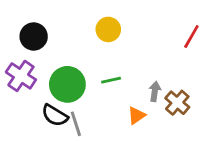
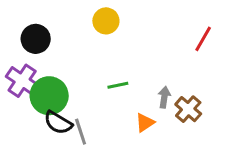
yellow circle: (108, 29) -> (106, 21), moved
green circle: (67, 84) -> (49, 96), moved

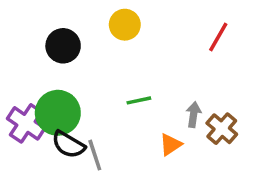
black circle: (36, 39) -> (63, 46), moved
red line: (203, 39) -> (218, 37), moved
purple cross: (22, 81) -> (26, 123), moved

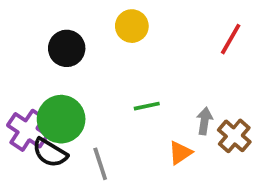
black semicircle: (68, 145) -> (50, 153), moved

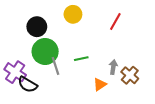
red line: (231, 39) -> (115, 22), moved
green circle: (61, 119) -> (45, 51), moved
gray line: (100, 164) -> (55, 66), moved

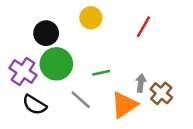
gray line: (55, 66) -> (81, 100), moved, turned -30
purple cross: (15, 72) -> (23, 72), moved
orange triangle: (100, 85) -> (124, 105), size x1.6

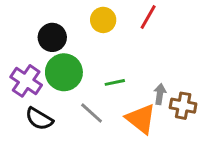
red line: (143, 27) -> (148, 17), moved
brown cross: (161, 93) -> (183, 106), turned -30
orange triangle: (124, 105) -> (141, 119), turned -48

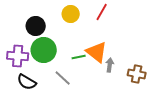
purple cross: (26, 81) -> (18, 56), turned -30
brown cross: (183, 106) -> (137, 74), moved
orange triangle: (141, 119) -> (97, 52), moved

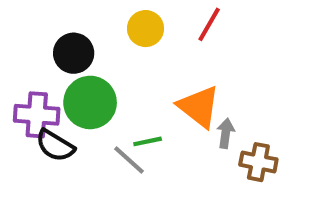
green line: (79, 57) -> (148, 141), moved
brown cross: (137, 74) -> (258, 162), moved
black semicircle: (27, 82) -> (55, 146), moved

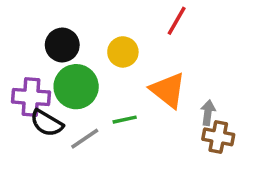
yellow circle: (146, 29) -> (123, 52), moved
gray arrow: (226, 133) -> (208, 113), moved
gray line: (129, 160) -> (85, 139), moved, turned -76

